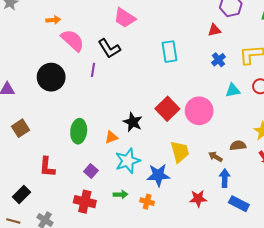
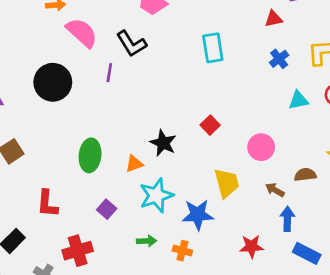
red square: (167, 109) -> (210, 125), size x0.6
pink circle: (199, 111) -> (261, 147), moved, size x0.7
red cross: (85, 202) -> (78, 251), moved, turned -30

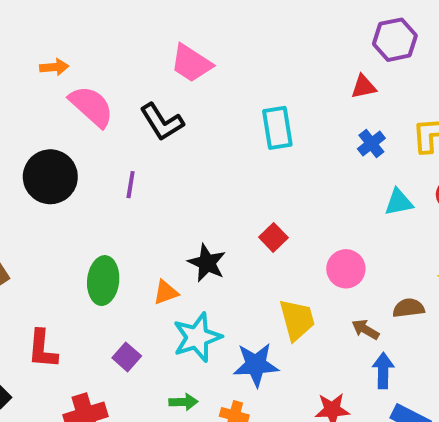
purple line: (109, 73) -> (131, 185), moved

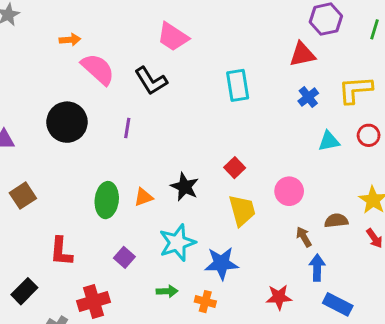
red triangle: (364, 87) -> (302, 54), size x1.4
orange triangle: (166, 292) -> (143, 197), moved
yellow trapezoid: (297, 320) -> (242, 210), moved
brown arrow: (365, 329) -> (304, 237), turned 30

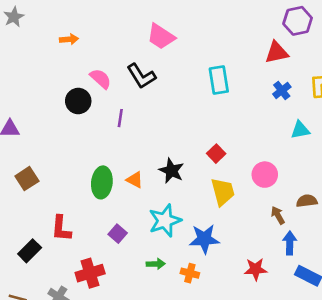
pink semicircle: (98, 69) -> (101, 79), moved, size x0.7
black circle: (67, 122) -> (78, 101), moved, size x0.7
orange triangle: (143, 197) -> (135, 180), turned 48
black rectangle: (24, 291) -> (30, 251), moved

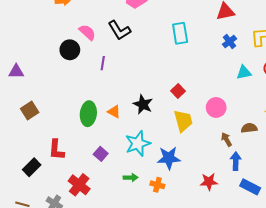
red cross: (90, 273) -> (79, 185), turned -35

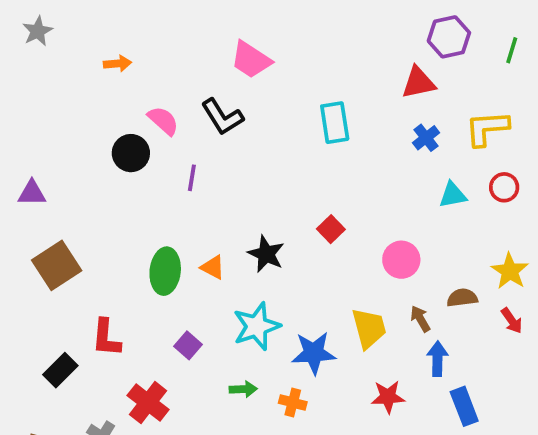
brown square: (30, 111) -> (57, 265), size x1.4
yellow trapezoid: (183, 121) -> (369, 328), moved
blue rectangle: (250, 187) -> (464, 406), turned 42

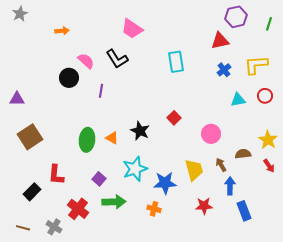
green arrow: (243, 389) -> (114, 202), moved, size x1.6

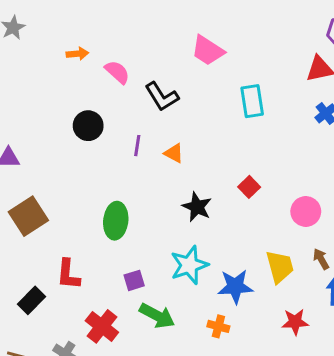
pink trapezoid: (132, 29) -> (208, 51), moved
pink semicircle: (86, 61) -> (117, 72), moved
orange triangle: (112, 138) -> (174, 153), moved
purple square: (99, 179) -> (134, 280), turned 32
green arrow: (114, 202) -> (157, 316), turned 30

